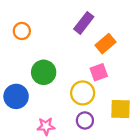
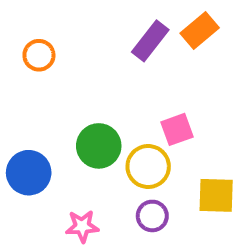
orange rectangle: (106, 44) -> (200, 31), moved
green circle: (44, 72) -> (99, 146), moved

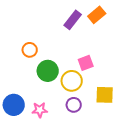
orange circle: (39, 55) -> (30, 50), moved
blue circle: (29, 173) -> (14, 105), moved

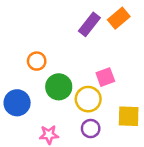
blue circle: (14, 105) -> (17, 103), moved

